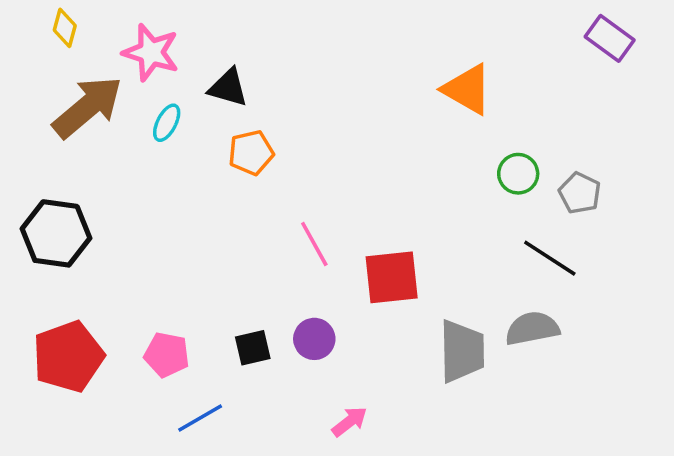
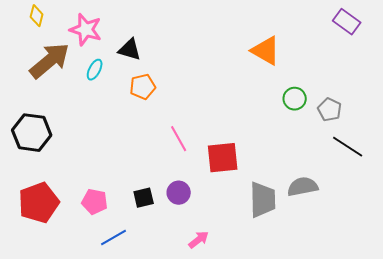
black line: (550, 258) -> (348, 147), moved

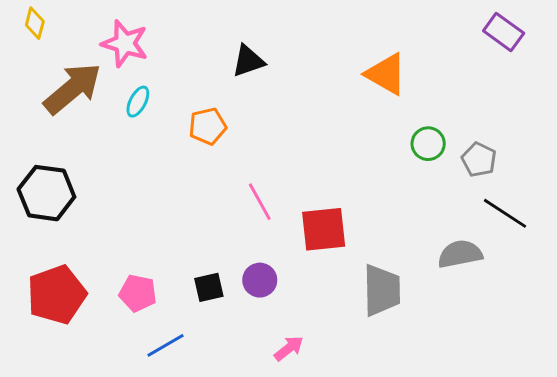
yellow diamond: (37, 16) -> (35, 23), moved
black triangle: (130, 50) -> (248, 61), moved, turned -35
gray semicircle: (303, 187) -> (460, 254), moved

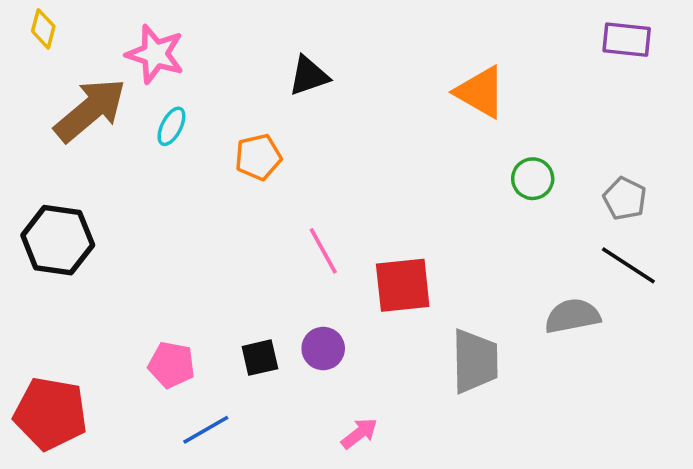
purple rectangle: (504, 32) -> (627, 40), turned -30
gray pentagon: (479, 160) -> (625, 199), moved
red pentagon: (57, 295) -> (50, 414), moved, turned 30

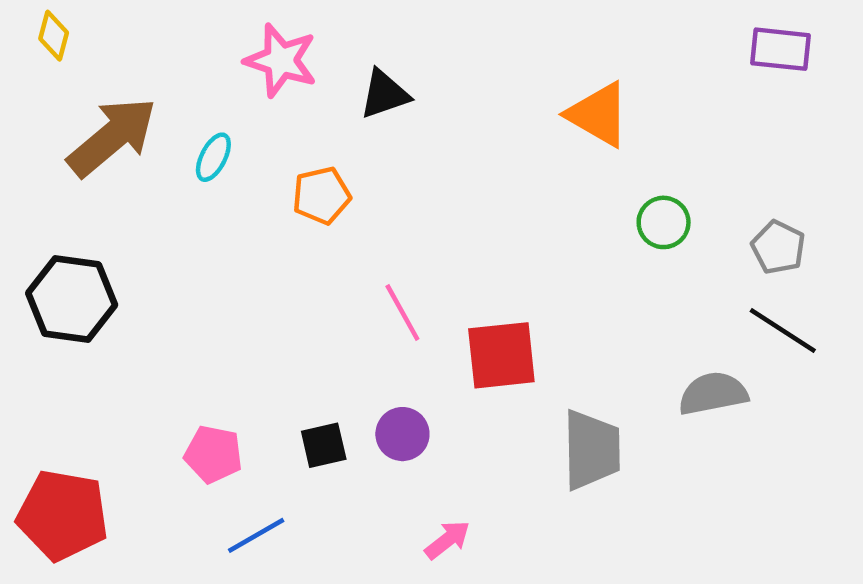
pink star: (155, 54) -> (281, 60), moved

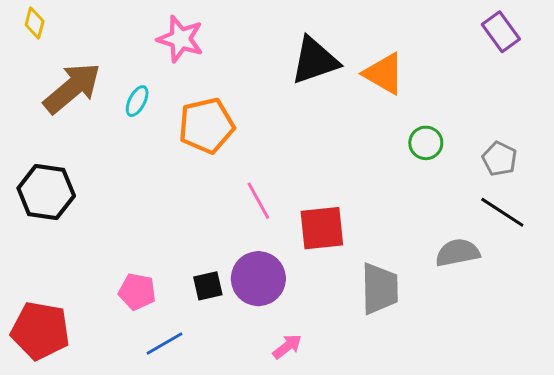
purple rectangle: (781, 49) -> (501, 32), turned 48
black triangle: (384, 94) -> (315, 61), moved, size x1.5
orange pentagon: (321, 195) -> (206, 126), size x1.5
purple circle: (402, 434) -> (258, 279), size x1.6

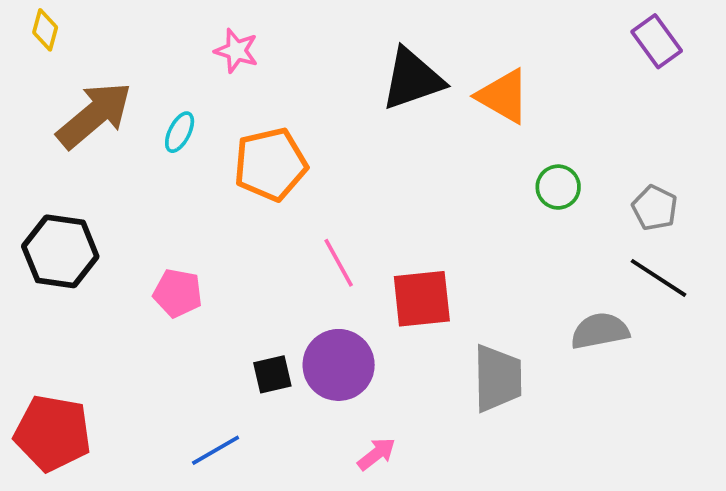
pink star: (180, 39) -> (236, 51), size x0.7
pink pentagon: (137, 292) -> (178, 293), moved

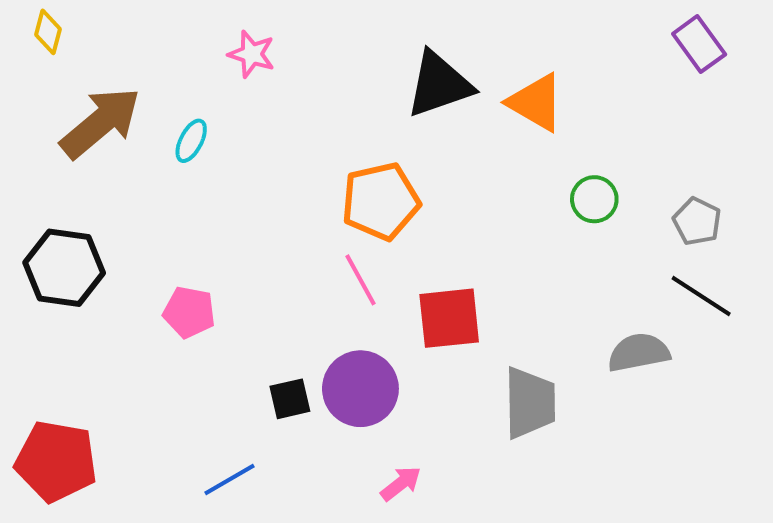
orange pentagon: (270, 164) -> (381, 201), moved

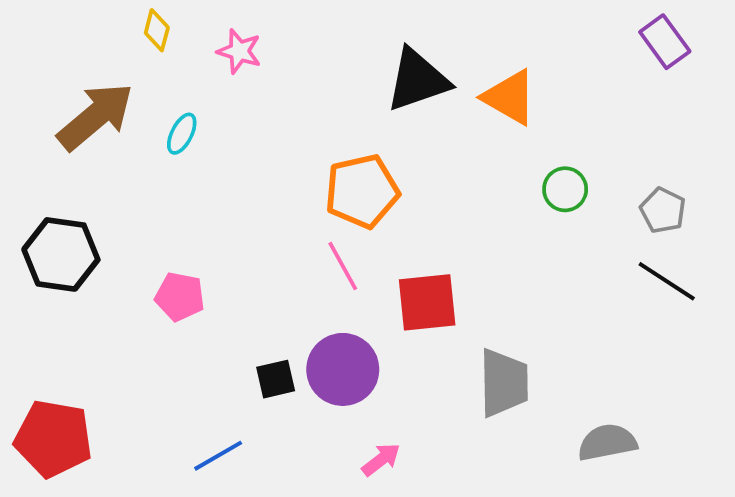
yellow diamond: (48, 32) -> (157, 30), moved
gray semicircle: (639, 352) -> (607, 442), moved

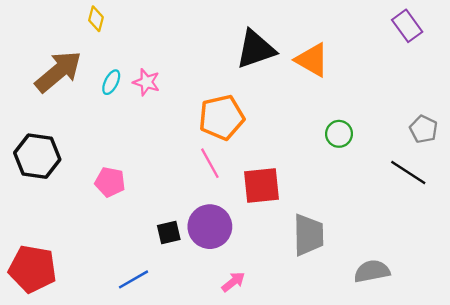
pink star: (239, 51) -> (146, 82), moved
green circle: (565, 189) -> (339, 134), moved
gray pentagon: (663, 210) -> (424, 129), moved

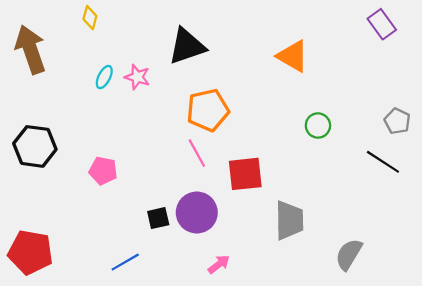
black triangle: (256, 49) -> (187, 46), moved
brown arrow: (58, 72) -> (30, 49), moved, turned -69
gray semicircle: (372, 271) -> (349, 254), turned -48

